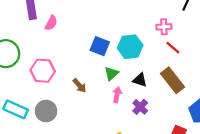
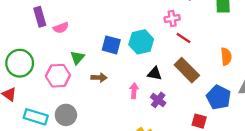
pink semicircle: (51, 23) -> (61, 28), turned 48
green triangle: (111, 74) -> (77, 58), moved
brown arrow: (79, 86) -> (99, 78), moved, turned -40

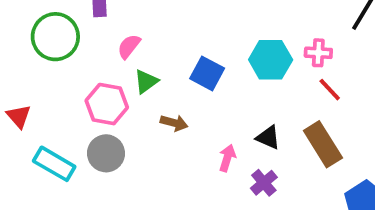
pink semicircle: (61, 28) -> (129, 46), moved, turned 136
cyan hexagon: (141, 42) -> (271, 60), moved
green circle: (20, 63) -> (55, 37), moved
gray circle: (66, 115) -> (106, 153), moved

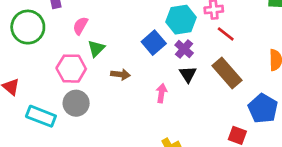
blue square: (207, 73) -> (154, 43), moved, turned 30
black triangle: (268, 137) -> (188, 74), turned 42
purple cross: (264, 183) -> (184, 49), moved

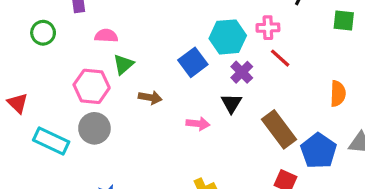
pink semicircle: (80, 26) -> (106, 36), turned 60
green circle: (28, 27) -> (43, 33), size x0.6
purple cross: (184, 49) -> (242, 72), moved
brown rectangle: (227, 73) -> (279, 129), moved
pink arrow: (161, 93) -> (198, 124), turned 84

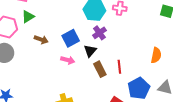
red line: (280, 58) -> (119, 67), moved, turned 32
blue square: (193, 62) -> (71, 38), moved
brown rectangle: (279, 129) -> (100, 69), moved, size x0.7

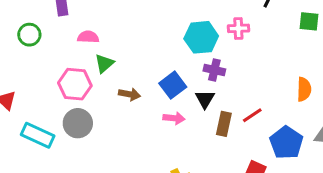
purple cross: (99, 33) -> (214, 70), turned -32
red line: (119, 67) -> (252, 115), turned 72
brown rectangle: (100, 69) -> (224, 124), turned 49

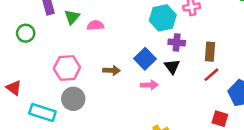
pink semicircle: (88, 37) -> (95, 25), moved
green triangle: (104, 64) -> (72, 17), moved
brown rectangle: (224, 124) -> (210, 52), moved

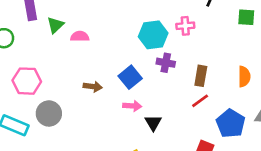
black triangle: (172, 67) -> (153, 123), moved
pink hexagon: (67, 68) -> (27, 81), moved

